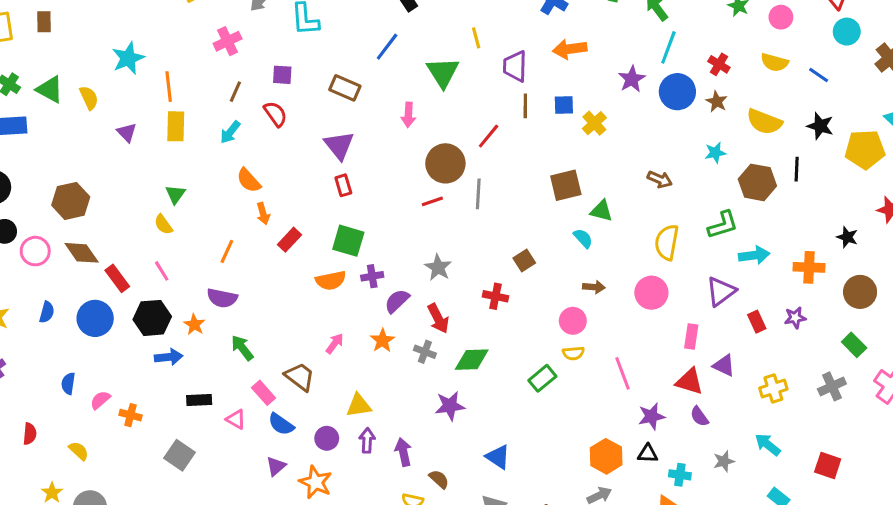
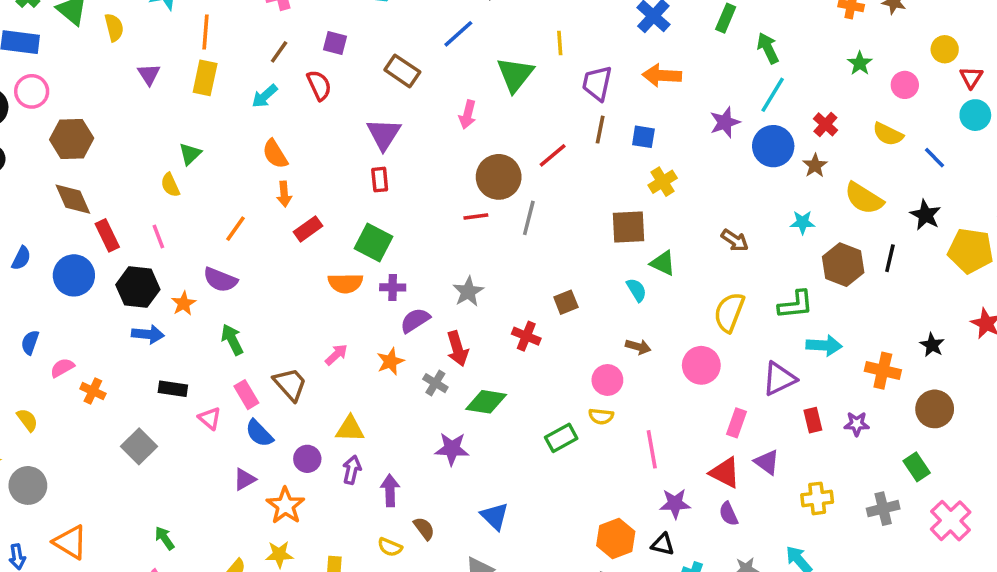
yellow cross: (594, 123) -> (663, 182), moved
pink circle: (35, 251) -> (32, 91), moved

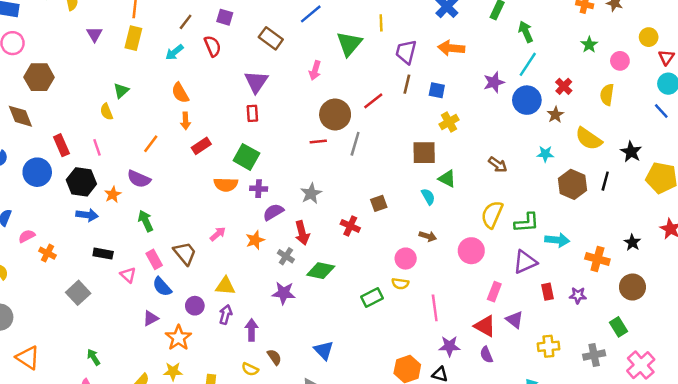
yellow semicircle: (888, 134) -> (607, 95), turned 70
blue line: (935, 158) -> (661, 111), moved
brown diamond: (73, 199) -> (20, 116), moved
green L-shape: (796, 305) -> (527, 223), moved
purple star: (452, 449) -> (284, 293), moved

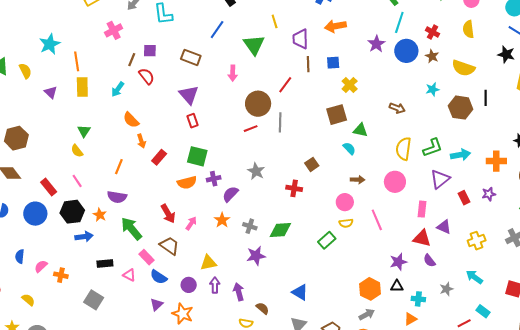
brown line: (186, 22) -> (132, 60), moved
black star: (631, 152) -> (506, 54), moved
green arrow: (146, 221) -> (131, 229), size x1.4
red arrow: (302, 233) -> (168, 214), moved
pink line: (435, 308) -> (377, 220), moved

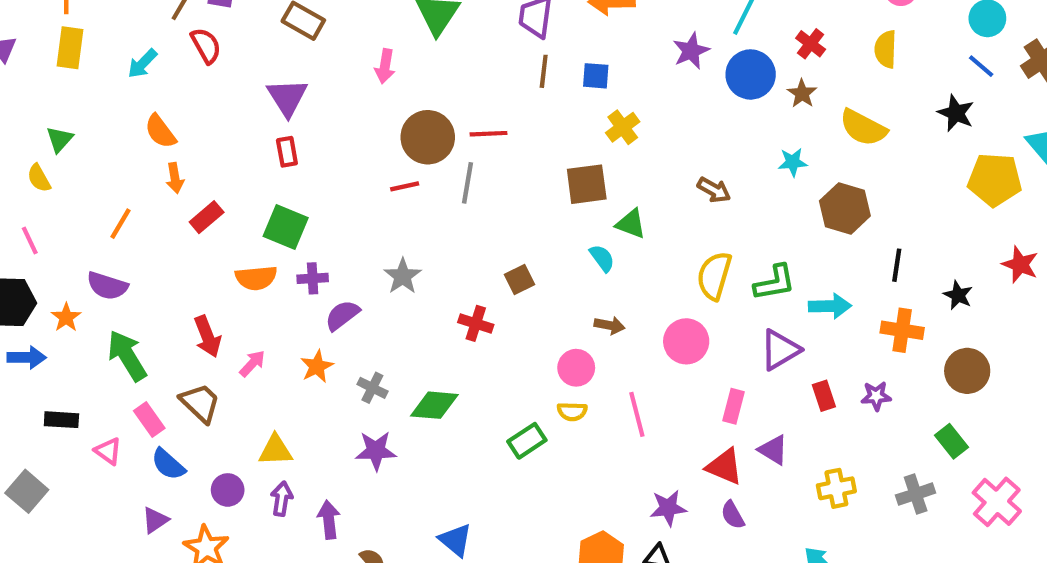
red line: (285, 85) -> (489, 134), moved, turned 42
black line: (486, 98) -> (897, 265), moved

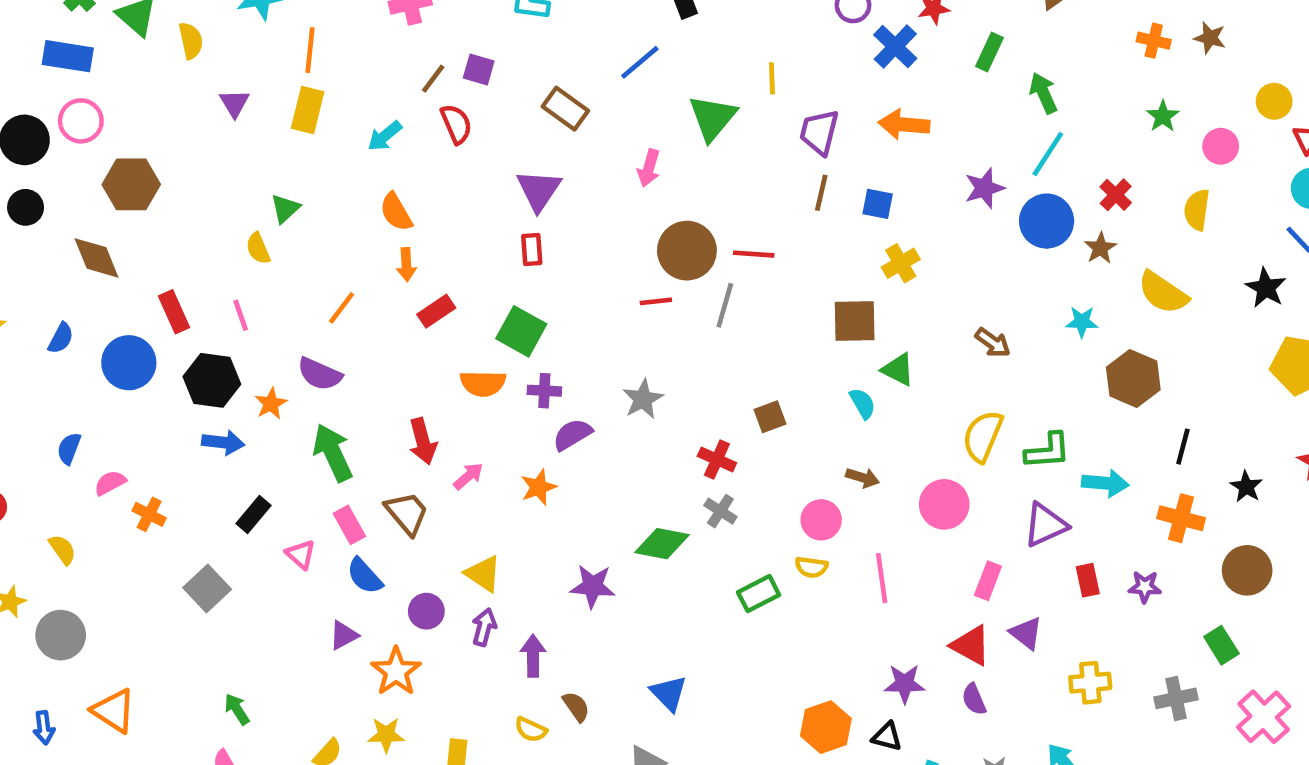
gray cross: (372, 388) -> (720, 511), moved
black rectangle: (61, 420) -> (254, 515), turned -60
yellow triangle: (275, 450) -> (483, 574), turned 30

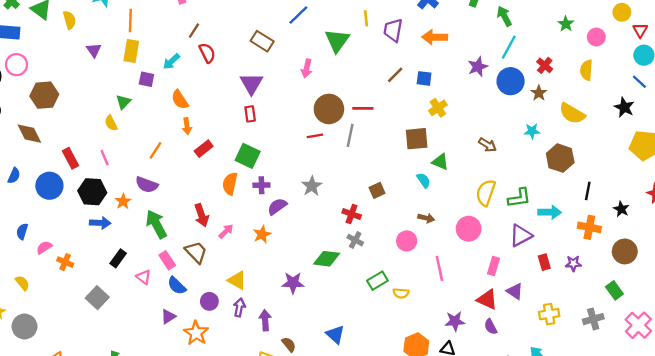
purple square: (479, 69) -> (146, 79), moved
purple trapezoid: (819, 132) -> (393, 30), moved
brown line: (821, 193) -> (395, 75), turned 36
orange semicircle: (483, 383) -> (230, 184), turned 105
yellow semicircle: (811, 567) -> (401, 293), moved

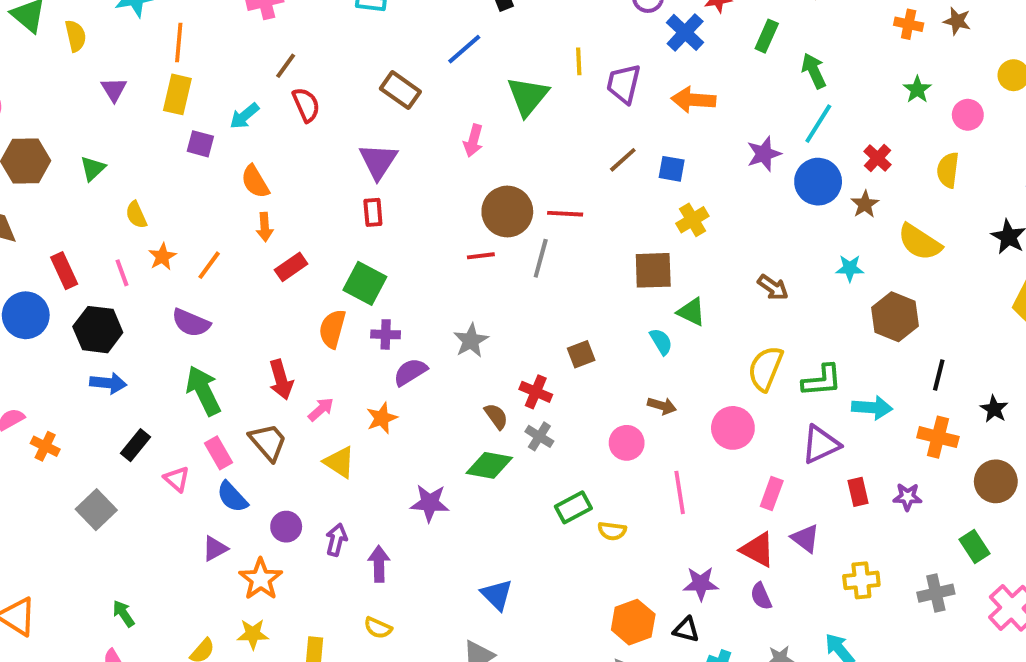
green triangle: (123, 102) -> (93, 169), moved
orange star: (123, 201) -> (162, 257), moved
yellow triangle: (237, 280) -> (339, 462), moved
brown semicircle: (289, 344) -> (496, 416), moved

